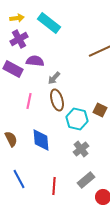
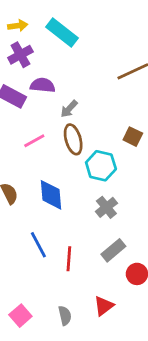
pink line: (29, 101) -> (34, 141), turned 49
brown square: (100, 110) -> (133, 137), moved
blue line: (19, 179) -> (38, 245), moved

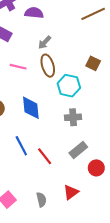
purple semicircle: (43, 85) -> (34, 13), moved
pink line: (34, 141) -> (18, 67), turned 42
gray cross: (106, 207) -> (73, 117), turned 35
red line: (69, 259) -> (45, 156), turned -42

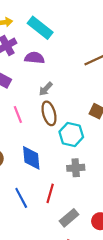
pink line: (18, 67) -> (18, 114), turned 56
gray rectangle: (78, 150) -> (69, 218), moved
red line: (45, 156) -> (50, 193), moved, turned 54

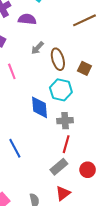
brown ellipse: (49, 113) -> (58, 59), moved
blue diamond: (31, 158) -> (39, 107), moved
red line: (50, 193) -> (66, 144), moved

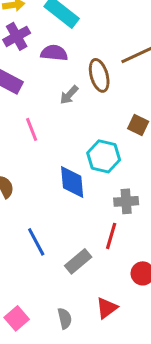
brown ellipse: (58, 59) -> (99, 75), moved
gray cross: (65, 121) -> (126, 201), moved
gray rectangle: (59, 167) -> (78, 261), moved

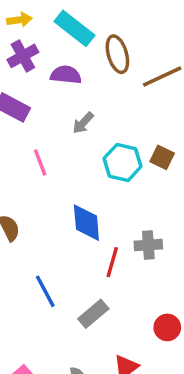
brown ellipse: (99, 75) -> (117, 54), moved
cyan hexagon: (104, 156) -> (123, 162), moved
red line: (111, 236) -> (112, 262), moved

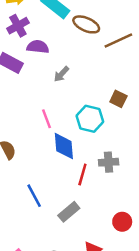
brown ellipse: (117, 54) -> (86, 24), turned -50
purple semicircle: (66, 75) -> (38, 47), moved
pink line: (40, 162) -> (46, 119), moved
cyan hexagon: (123, 162) -> (90, 119), moved

